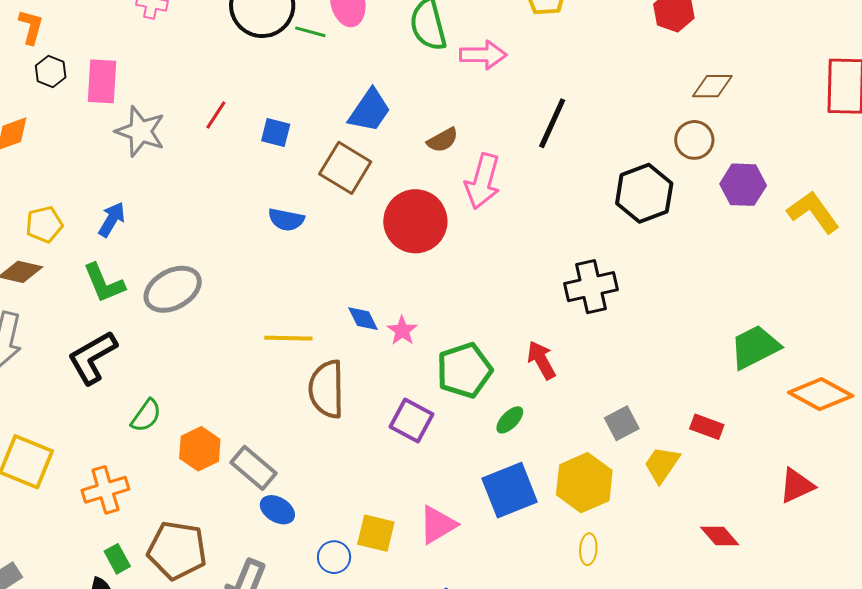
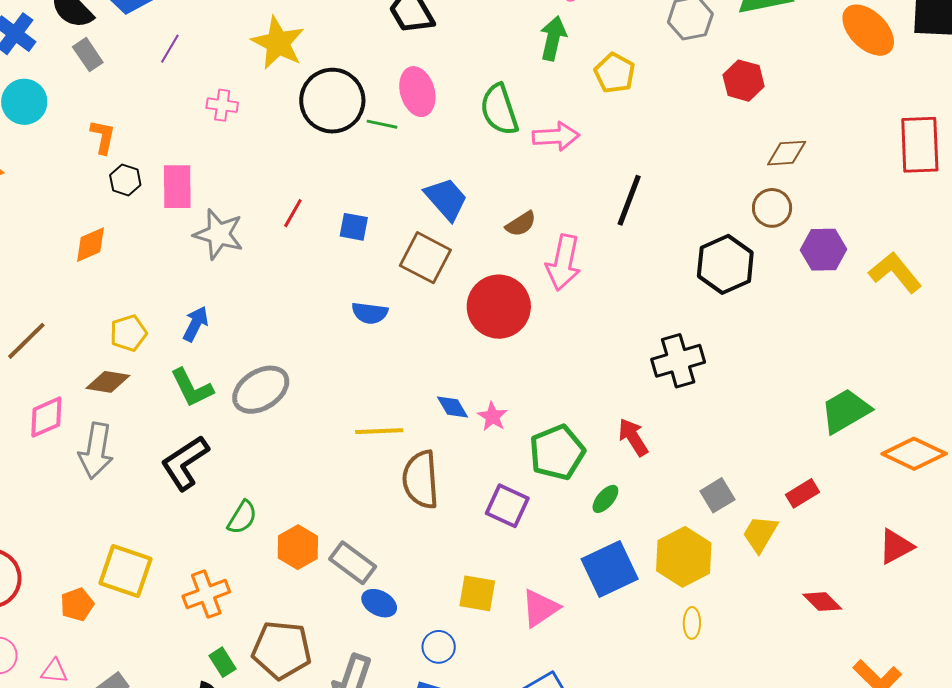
blue trapezoid: (370, 111) -> (446, 199), turned -72
red rectangle: (707, 427) -> (803, 493), turned -48
yellow square: (376, 533) -> (477, 593), moved

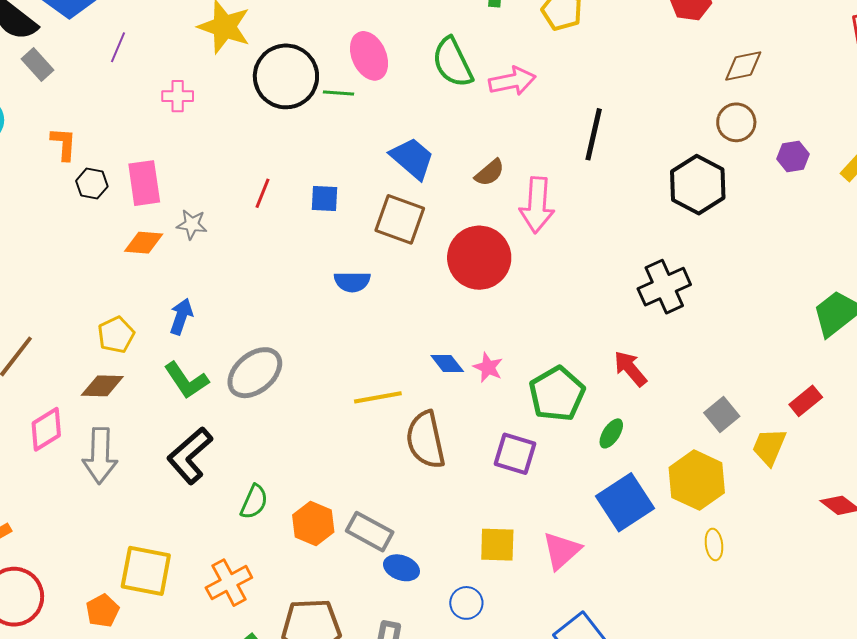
gray star: (219, 234) -> (192, 224), size x0.6
orange diamond: (91, 245) -> (144, 243), moved, turned 36
purple hexagon: (823, 250) -> (793, 157), size x0.7

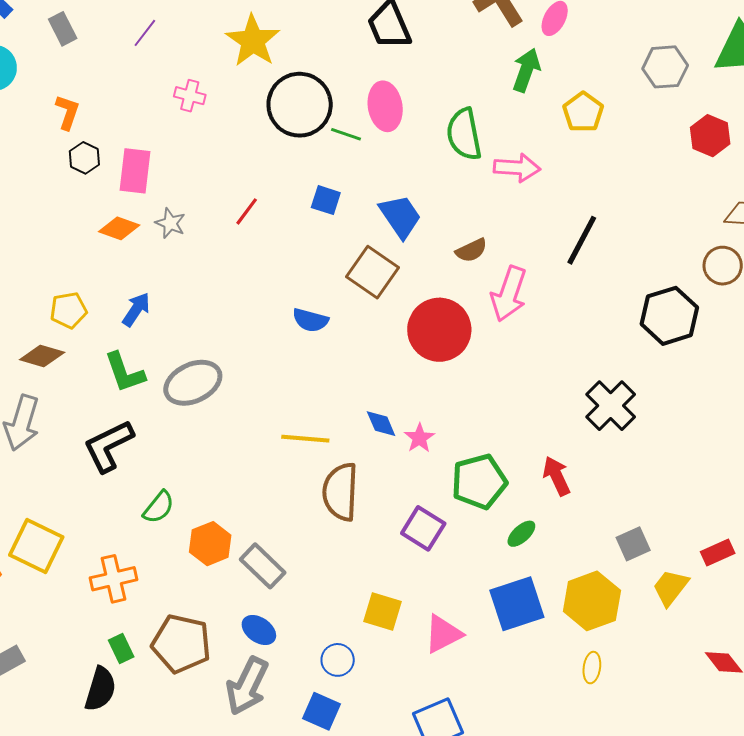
blue square: (325, 199) -> (326, 200), moved
black cross: (664, 287) -> (611, 406), turned -36
blue ellipse: (401, 568) -> (259, 630), moved

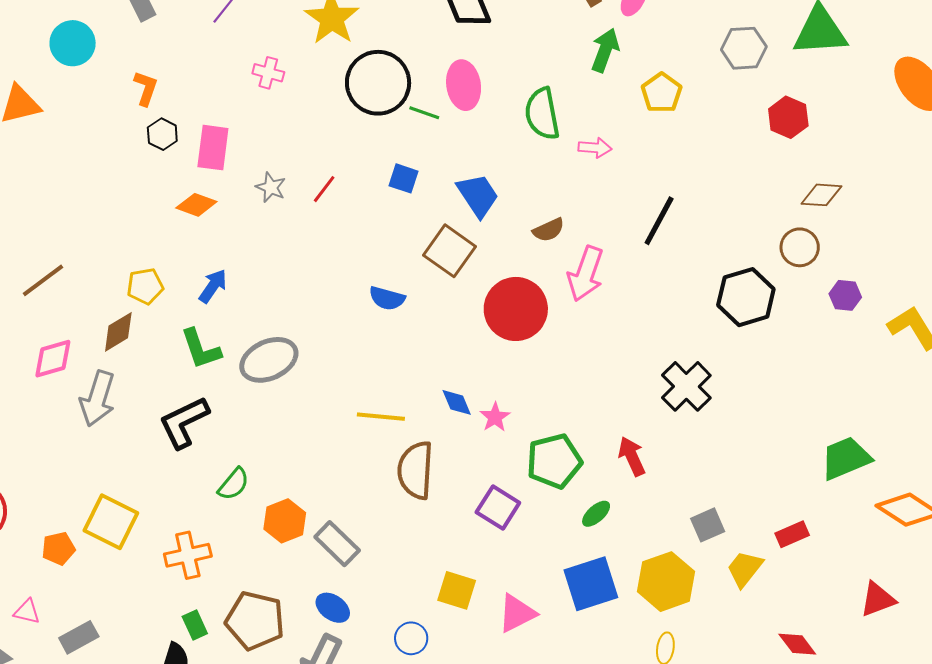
pink arrow: (517, 168) -> (595, 148), size x0.7
gray star: (170, 223) -> (271, 187), moved
brown diamond: (42, 356) -> (118, 332), turned -48

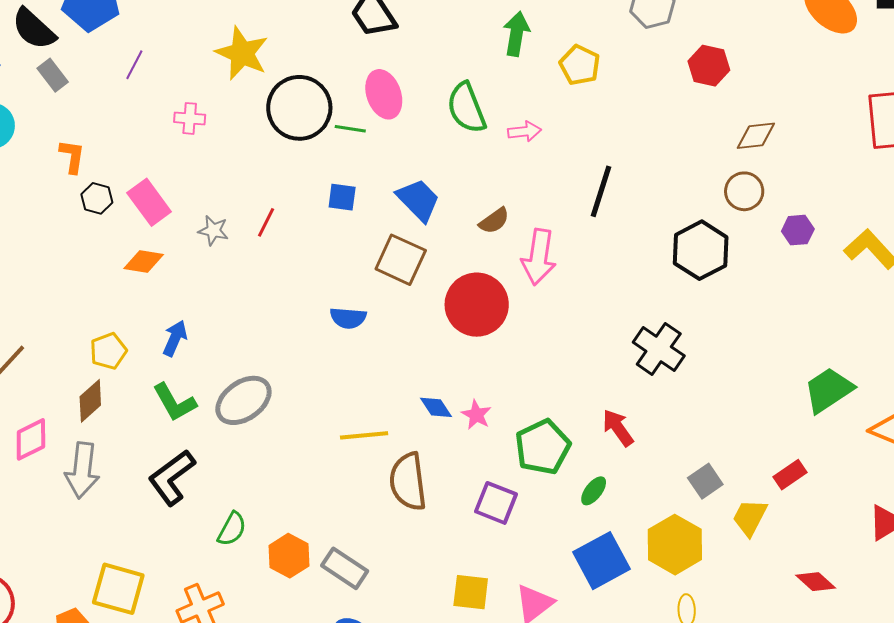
pink rectangle: (213, 148) -> (149, 202), turned -33

